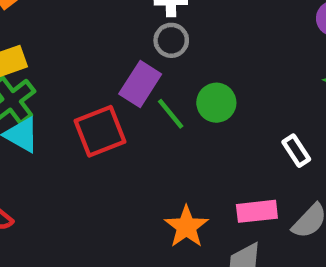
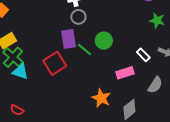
purple rectangle: (140, 84) -> (68, 39), turned -30
pink rectangle: (257, 211) -> (125, 73), moved

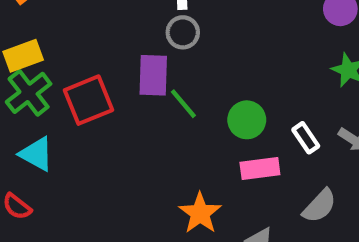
green circle: (104, 41) -> (247, 120), moved
red square: (55, 63) -> (89, 100), moved
cyan triangle: (20, 72) -> (36, 154), moved

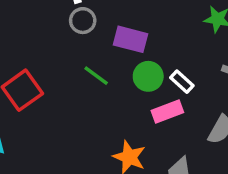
purple rectangle: (153, 75) -> (130, 39), moved, turned -64
white rectangle: (306, 138) -> (182, 82), moved

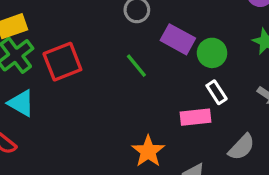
green circle: (148, 76) -> (212, 53), moved

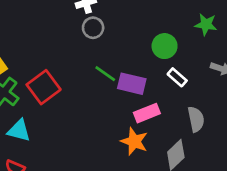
purple rectangle: (178, 39) -> (132, 84), moved
pink rectangle: (195, 117) -> (147, 113), moved
gray semicircle: (241, 147) -> (196, 119), moved, turned -40

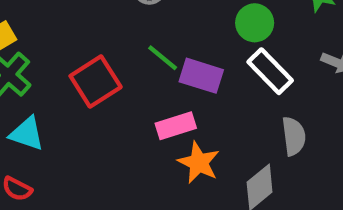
white rectangle: (177, 77) -> (270, 71), size x1.5
red square: (44, 87) -> (96, 82), moved
pink rectangle: (147, 113) -> (176, 126), moved

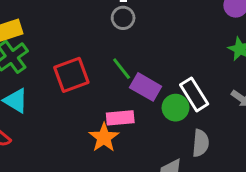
green circle: (255, 23) -> (176, 108), moved
orange star: (199, 163) -> (104, 138), moved

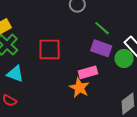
green line: (122, 69) -> (102, 28), moved
red square: (71, 75) -> (50, 49), turned 30

